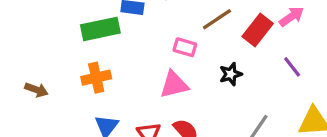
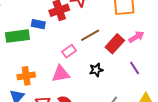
pink rectangle: (185, 47) -> (69, 51), turned -56
orange cross: (96, 78) -> (26, 76), moved

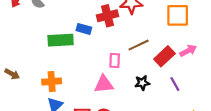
pink rectangle: (69, 51) -> (115, 60), turned -56
purple line: (135, 68) -> (175, 84), moved
orange cross: (26, 76) -> (52, 81), moved

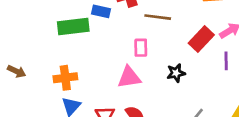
brown line: (139, 45) -> (158, 17), moved, turned 36
purple line: (175, 84) -> (226, 61), moved, turned 32

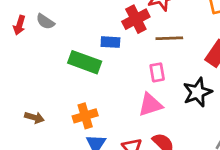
green rectangle: (73, 27) -> (85, 62), turned 36
black star: (176, 73) -> (197, 92), size x1.5

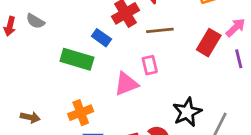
blue rectangle: (110, 42) -> (101, 38), turned 36
black star: (197, 92) -> (187, 112), moved
pink triangle: (150, 105) -> (126, 84), moved

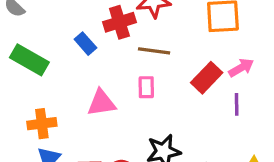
green rectangle: (77, 59) -> (29, 60), moved
pink rectangle: (150, 65) -> (146, 87), moved

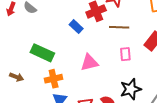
green rectangle: (29, 60) -> (42, 53), moved
pink rectangle: (146, 87) -> (125, 54), moved

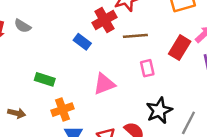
green rectangle: (42, 53) -> (45, 79), size x0.7

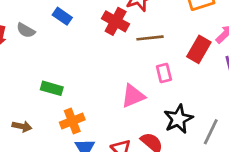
red cross: (104, 20) -> (116, 21), turned -30
blue rectangle: (82, 42) -> (62, 16), moved
pink triangle: (104, 84) -> (133, 96), moved

